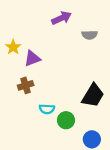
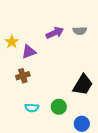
purple arrow: (61, 18) -> (55, 33), moved
cyan semicircle: (47, 109) -> (32, 108), moved

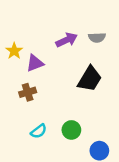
black trapezoid: (83, 85) -> (90, 79), moved
cyan semicircle: (32, 108) -> (39, 131), turned -40

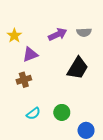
yellow star: (14, 51) -> (14, 35), moved

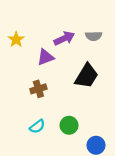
purple triangle: (30, 54) -> (45, 57), moved
brown cross: (24, 80) -> (38, 89), moved

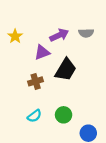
black trapezoid: (87, 76) -> (66, 70), moved

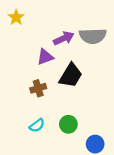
gray semicircle: (86, 33) -> (93, 36), size x1.6
yellow star: (15, 36) -> (16, 17), moved

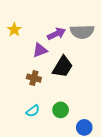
yellow star: (16, 17) -> (14, 30), moved
brown cross: (38, 88) -> (34, 78), turned 32

